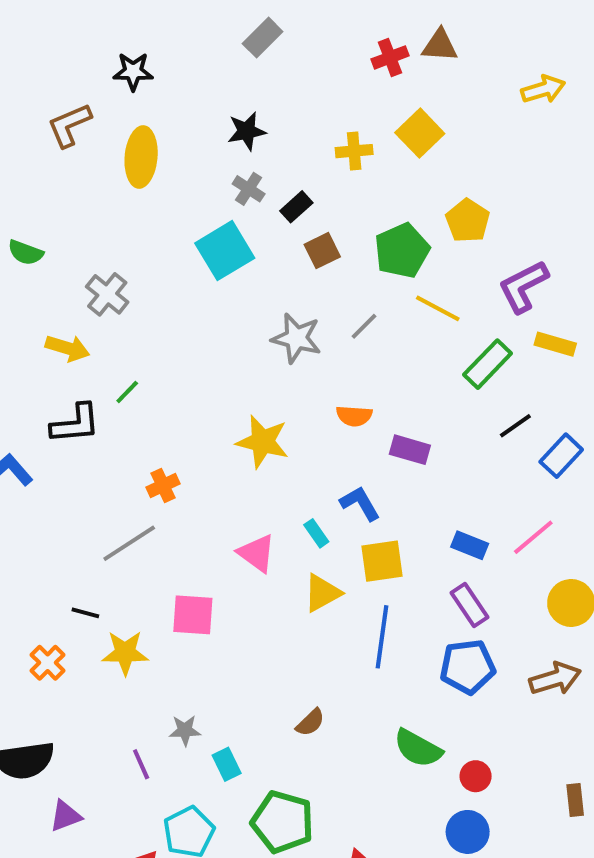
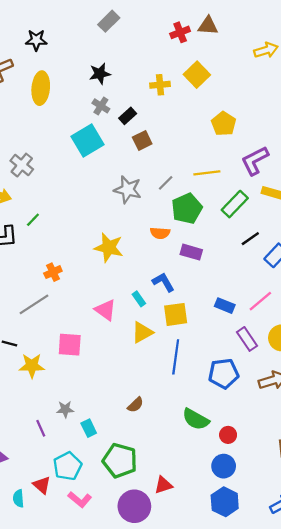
green pentagon: (402, 251) -> (187, 209), moved
yellow line: (438, 308) -> (207, 173), turned -35
purple rectangle: (470, 605) -> (247, 339), moved

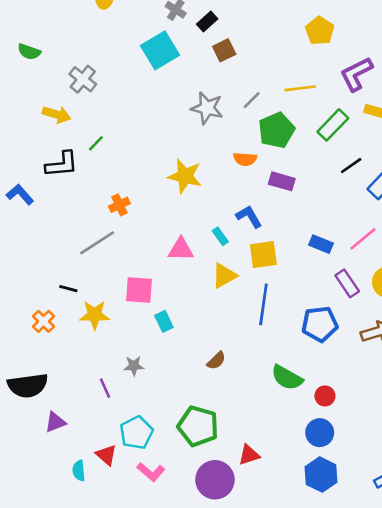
pink triangle: (105, 310) -> (181, 249), turned -35
cyan rectangle: (89, 428) -> (164, 321), moved

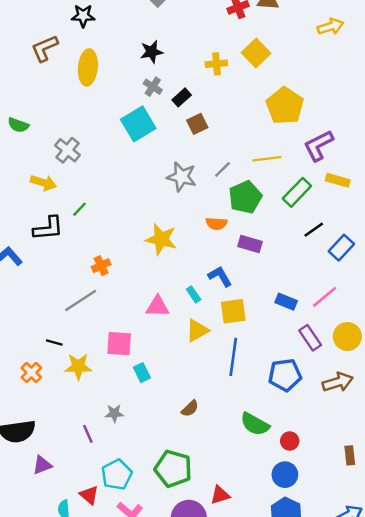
yellow pentagon: (320, 31) -> (285, 106), size x1.4

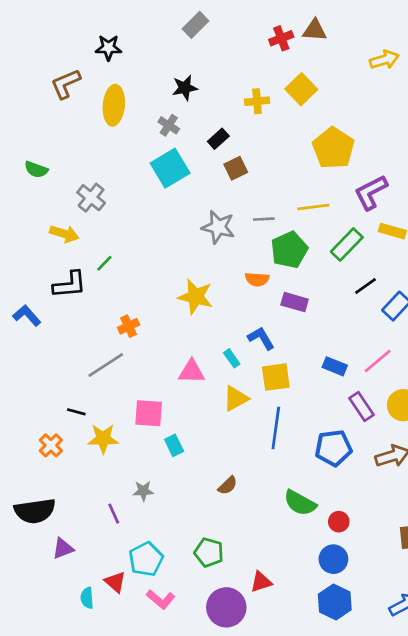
gray cross: (153, 87) -> (169, 125), moved
gray line: (222, 170) -> (264, 219), turned 42
green pentagon: (173, 469) -> (209, 552), size x0.7

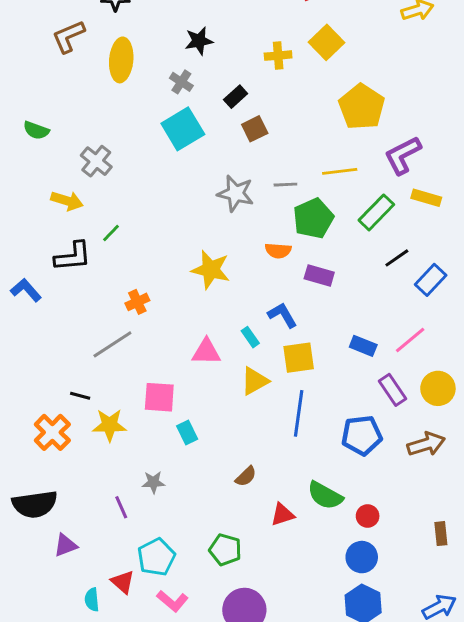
orange cross: (51, 445) -> (52, 432), size x1.4
red triangle: (261, 582) -> (283, 515), moved

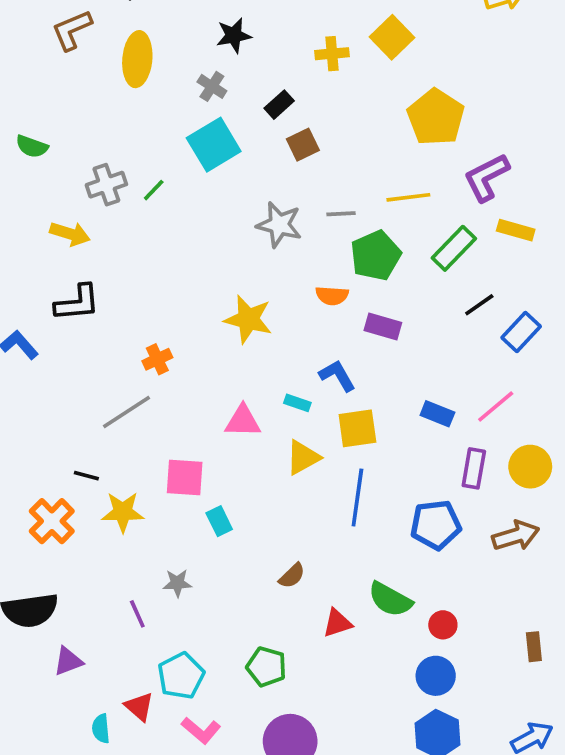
gray cross: (96, 161) -> (106, 185), turned 32
green line: (111, 233) -> (154, 190), moved
cyan rectangle: (250, 337) -> (297, 403), turned -36
purple rectangle: (392, 390) -> (474, 468), turned 44

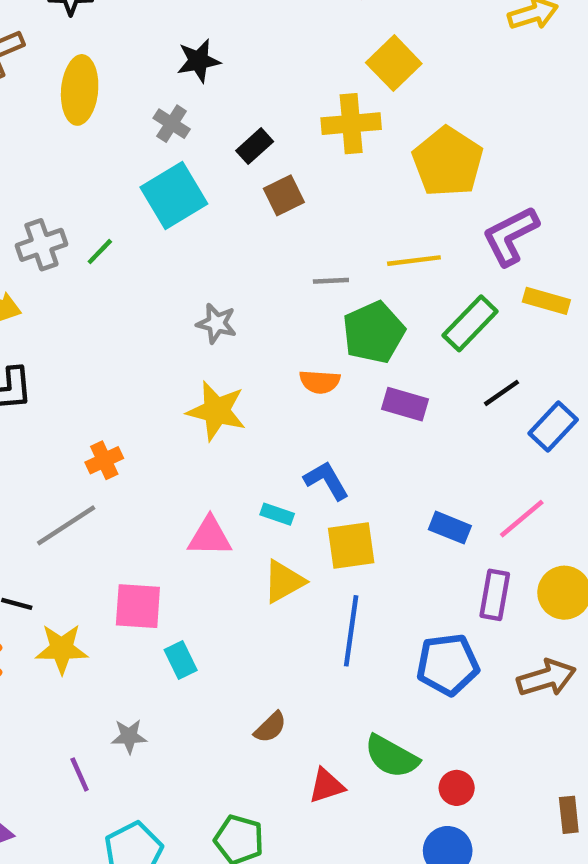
yellow cross: (332, 54) -> (351, 124), moved, size x1.4
gray star: (279, 225) -> (216, 323), moved, size x0.7
purple rectangle: (383, 327) -> (405, 404), moved

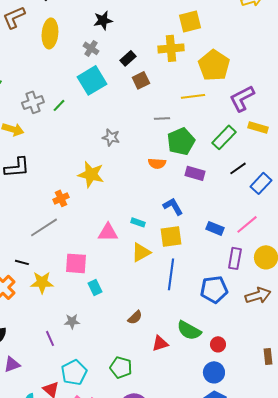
yellow square: (394, 63) -> (190, 21), turned 30
yellow line: (414, 261) -> (193, 96), moved
yellow star: (216, 411) -> (91, 174), moved
blue L-shape: (326, 480) -> (173, 206), moved

